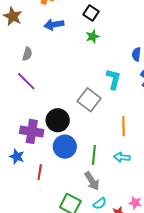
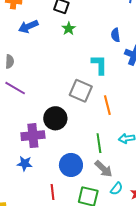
orange line: (124, 126) -> (107, 105), moved
blue circle: (65, 147) -> (71, 165), moved
red line: (40, 172) -> (53, 192), moved

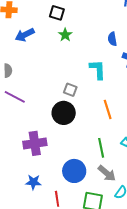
gray square: (81, 91) -> (70, 90), moved, size x0.6
black circle: (55, 118) -> (64, 113), moved
blue star: (25, 164) -> (33, 182), moved

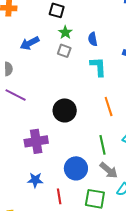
blue arrow: (25, 35) -> (30, 43), moved
blue semicircle: (112, 39) -> (93, 39), moved
gray square: (70, 90) -> (64, 51), moved

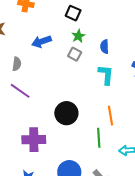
green line: (103, 145) -> (99, 138), moved

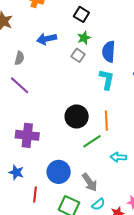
blue semicircle: (105, 47) -> (109, 52), size x1.5
black circle: (66, 113) -> (77, 116), moved
green line: (99, 138) -> (92, 141), turned 54

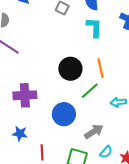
blue circle: (59, 172) -> (64, 114), moved
gray arrow: (90, 182) -> (94, 132), turned -78

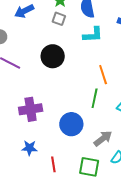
cyan L-shape: (94, 27) -> (93, 35), turned 90
black circle: (70, 69) -> (53, 56), moved
green line: (90, 91) -> (95, 98), turned -30

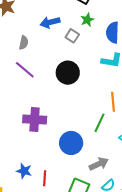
gray square: (59, 19) -> (72, 36), moved
blue star: (30, 148) -> (24, 171), moved

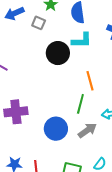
black circle: (68, 73) -> (58, 53), moved
gray arrow: (99, 164) -> (87, 130), moved

